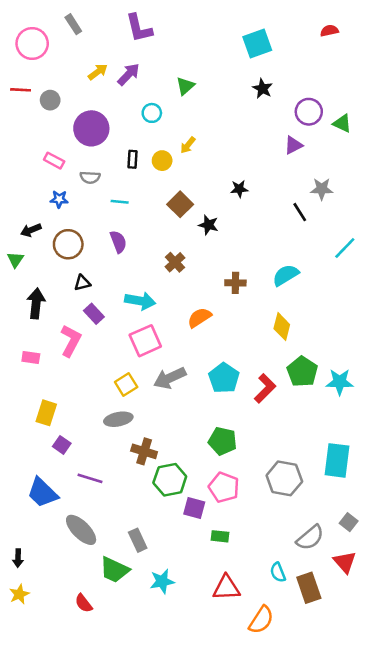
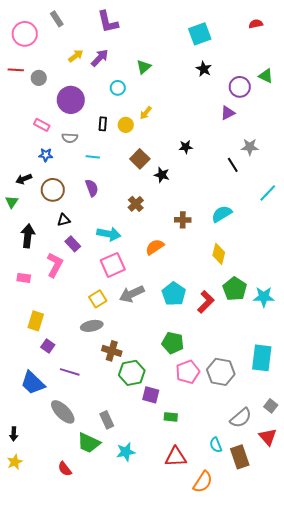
green triangle: (342, 123) -> (266, 76), moved
pink pentagon: (224, 487) -> (188, 372), moved, turned 30

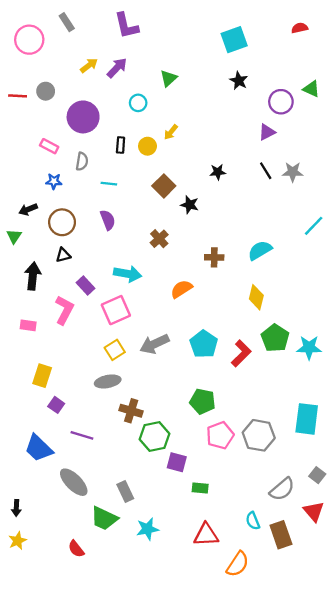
red line: (16, 70) -> (18, 96), moved
gray semicircle: (70, 138) -> (82, 161), turned -84
black line: (233, 165) -> (266, 171), moved
black triangle: (64, 220) -> (63, 255), moved
pink square: (113, 265) -> (116, 310), moved

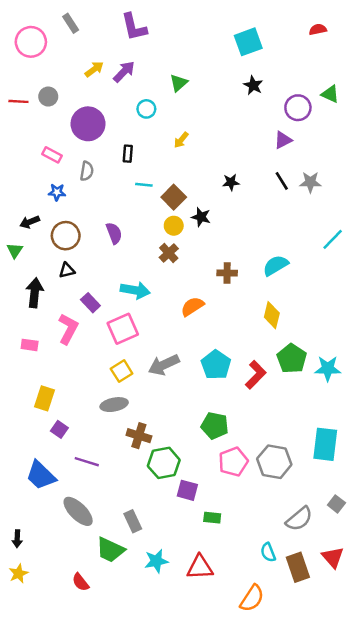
yellow circle: (147, 146) -> (174, 226), moved
cyan line: (109, 184) -> (144, 185), moved
red triangle: (314, 511) -> (333, 557), moved
red triangle: (206, 535) -> (200, 567), moved

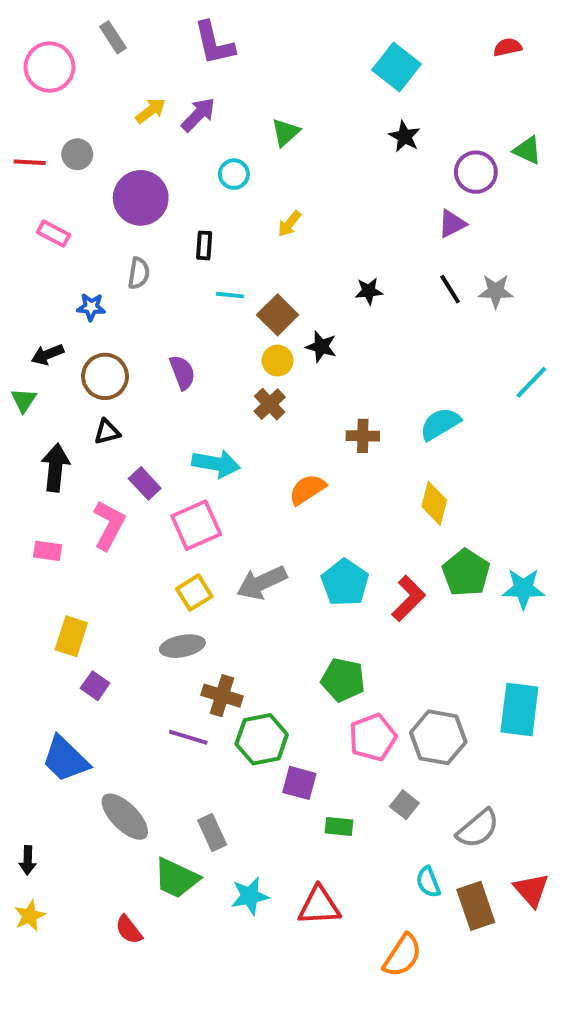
cyan square: (248, 42) -> (397, 67), turned -32
pink rectangle: (52, 155) -> (53, 234), moved
purple line: (87, 462) -> (188, 737), moved
gray square: (336, 504) -> (404, 805), moved

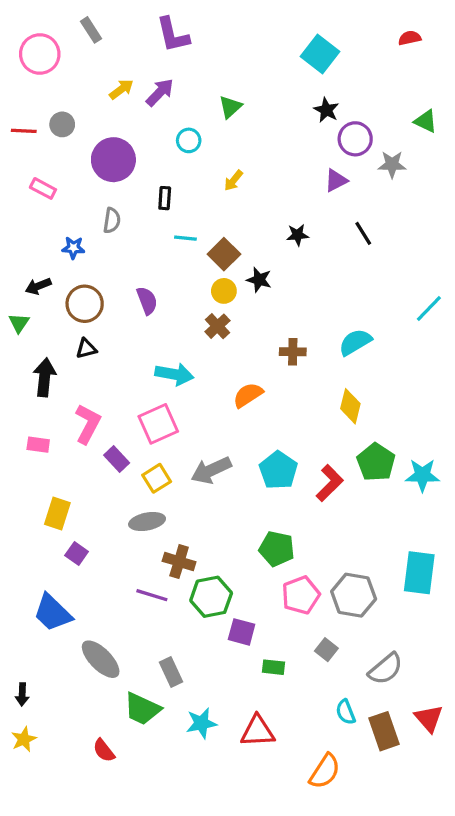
purple circle: (476, 172) -> (355, 139), moved
purple triangle: (452, 224) -> (336, 180), moved
gray star: (496, 291) -> (392, 164), moved
purple rectangle: (145, 483) -> (117, 459), moved

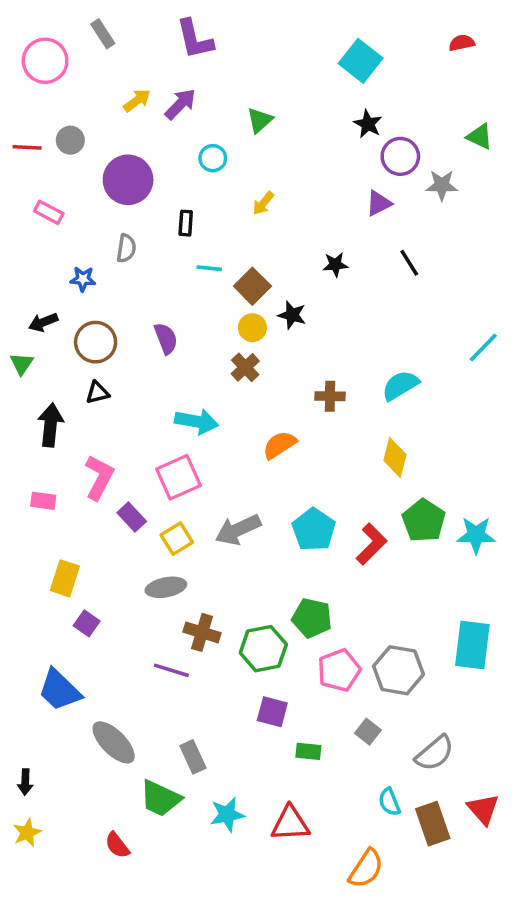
green hexagon: (211, 597) -> (263, 649), moved

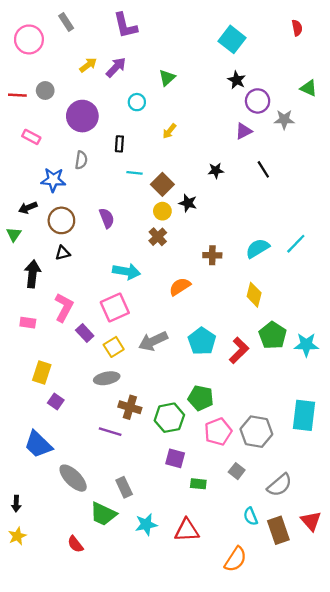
red semicircle: (462, 43) -> (297, 28), turned 91
blue star: (83, 279) -> (53, 180), size x1.5
cyan line: (483, 348) -> (296, 244), moved

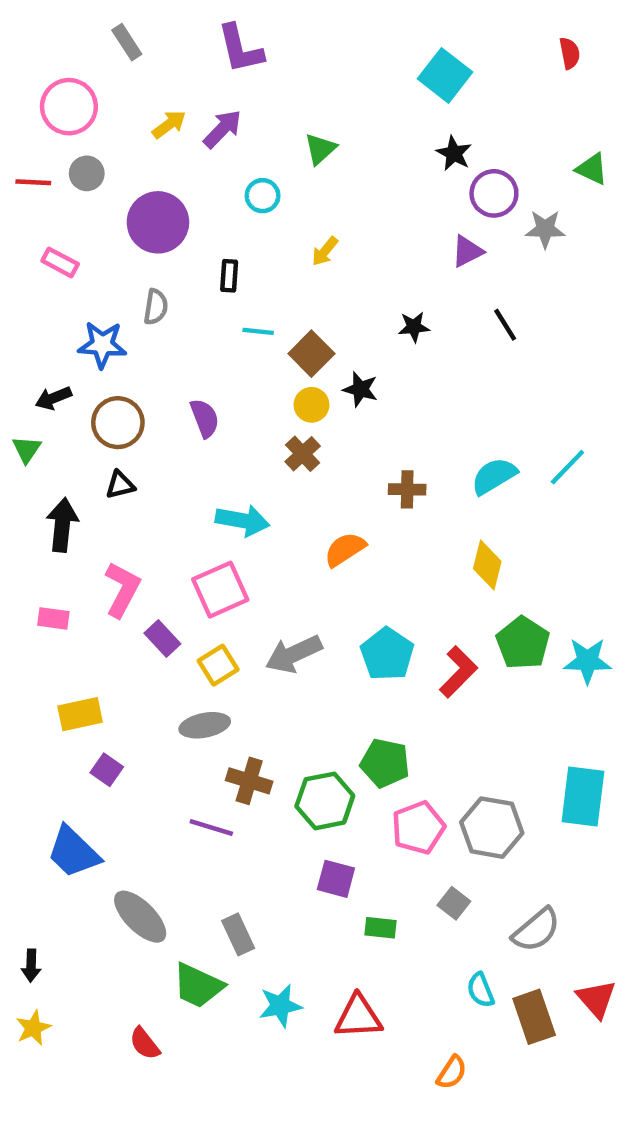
pink circle: (29, 39) -> (69, 107), moved
yellow rectangle: (42, 372) -> (80, 714), turned 60
orange semicircle: (235, 559) -> (452, 1072), size x0.7

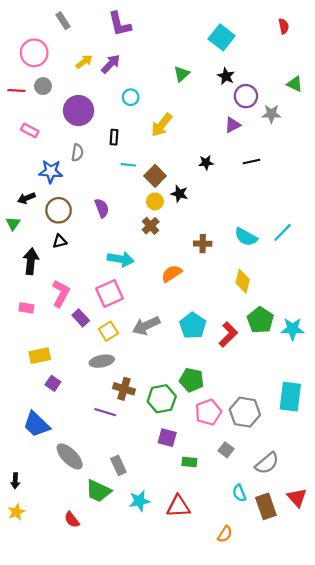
green triangle: (320, 149) -> (182, 74), moved
yellow arrow: (325, 251) -> (162, 125), size x1.6
black line: (505, 325) -> (251, 162), turned -70
cyan semicircle: (494, 476) -> (246, 237), turned -120

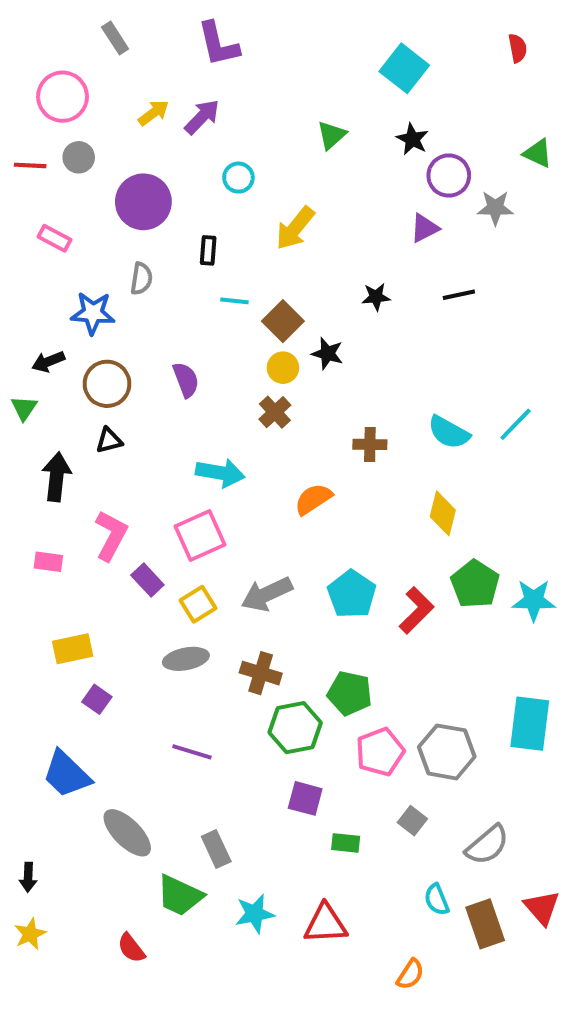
brown cross: (124, 389) -> (261, 673), moved

